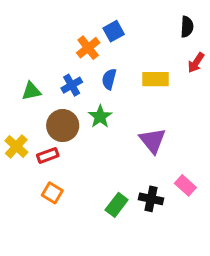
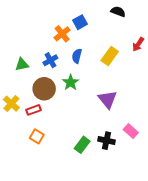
black semicircle: (187, 27) -> (118, 12), moved, turned -72
yellow rectangle: (156, 79) -> (110, 56), turned -54

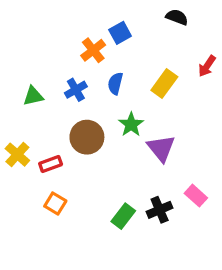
green star: (71, 82) -> (131, 124), moved
brown circle: (44, 89) -> (87, 137), moved
black cross: (106, 141) -> (160, 210), turned -35

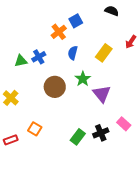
blue cross: (76, 90) -> (39, 57), moved
red rectangle: (51, 164) -> (11, 140), moved

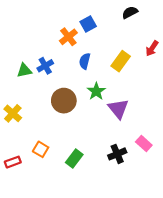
black semicircle: (112, 11) -> (130, 12), turned -48
green rectangle: (78, 137) -> (74, 159), moved

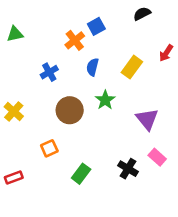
green triangle: (24, 70) -> (15, 34), moved
purple triangle: (118, 109) -> (147, 119), moved
yellow cross: (13, 113) -> (14, 111), moved
orange square: (41, 149) -> (49, 148), moved, turned 35
black cross: (117, 154) -> (128, 169), turned -36

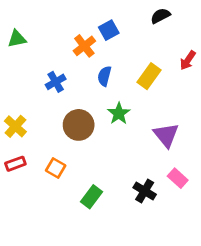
orange square: (49, 148) -> (56, 168), turned -36
red rectangle: (14, 178) -> (15, 164), moved

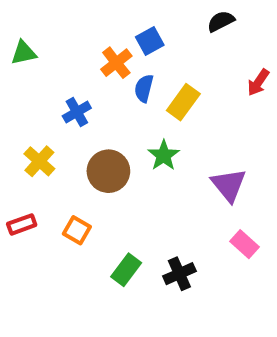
blue semicircle: (104, 76) -> (144, 88), moved
yellow rectangle: (149, 76) -> (183, 102), moved
yellow cross: (15, 126) -> (39, 161), moved
black cross: (145, 191) -> (179, 274), moved, turned 35

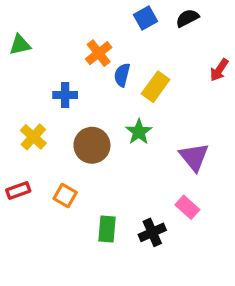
blue square: (150, 41) -> (146, 18), moved
blue cross: (77, 112) -> (65, 95), turned 30
pink rectangle: (244, 244) -> (187, 207), moved
green rectangle: (126, 270) -> (107, 229), turned -32

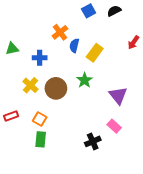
green triangle: (20, 45) -> (12, 49), moved
yellow cross: (33, 137) -> (30, 85), moved
green rectangle: (107, 229) -> (41, 139), moved

